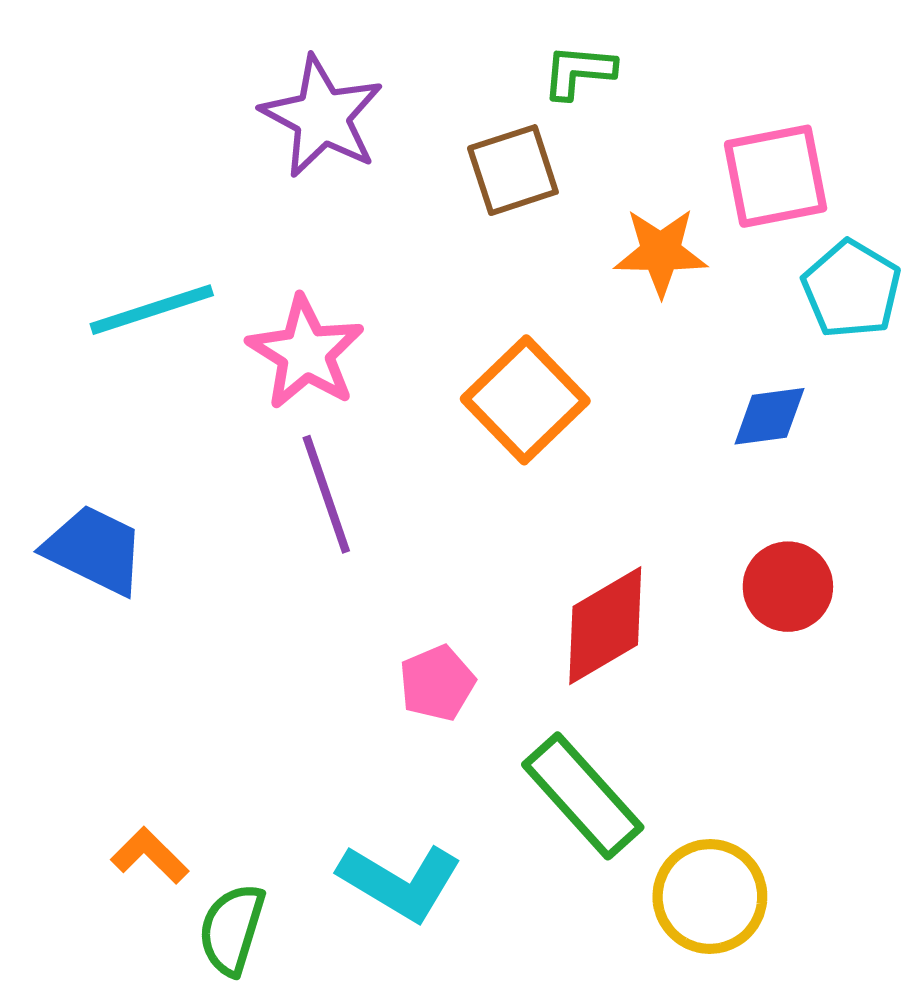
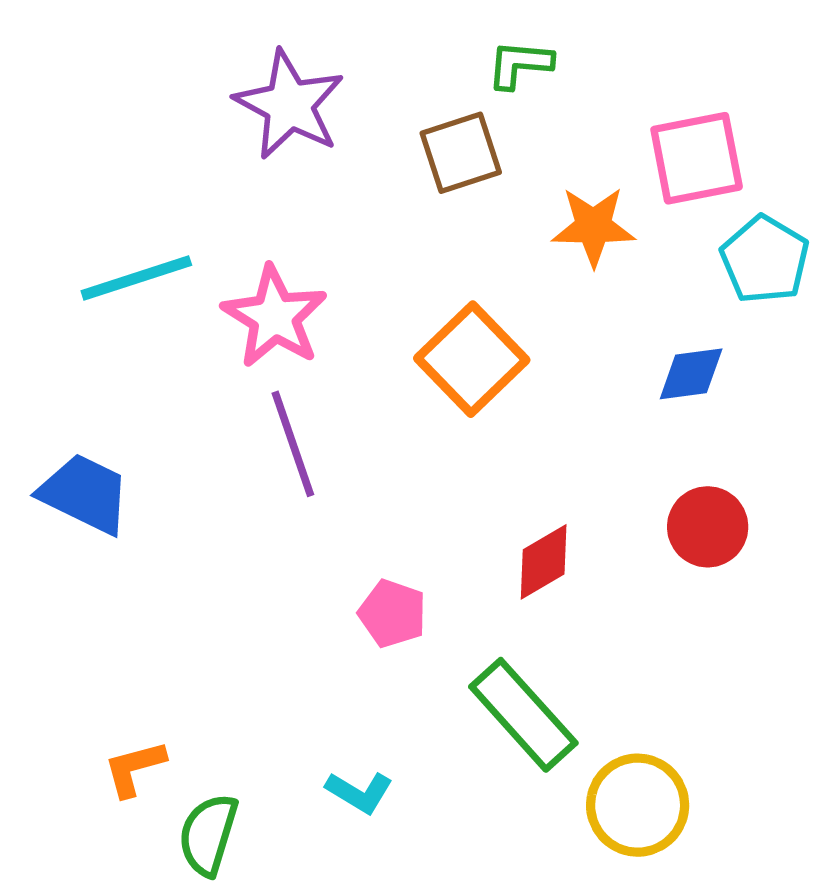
red diamond: (605, 626) -> (544, 562), size x0.7
pink pentagon: (437, 683) -> (392, 613), turned -30
orange L-shape: (150, 855) -> (134, 768), turned -60
cyan L-shape: (400, 882) -> (359, 792), size x0.6

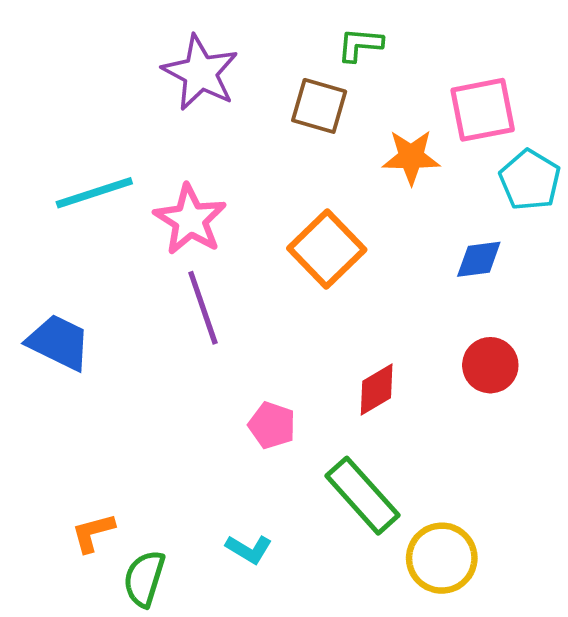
brown square: (461, 153) -> (319, 106), turned 34

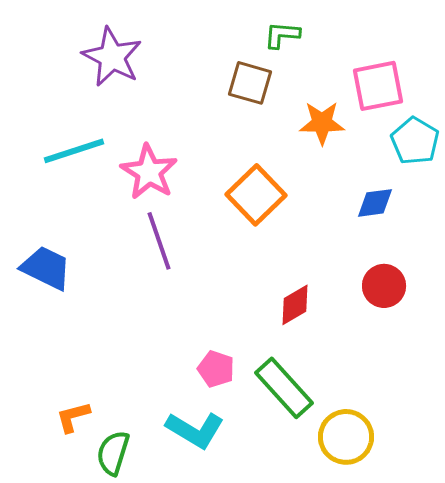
purple star: (200, 73) -> (112, 57), moved
pink pentagon: (272, 425) -> (216, 369), moved
cyan L-shape: (249, 549) -> (195, 430), size x1.6

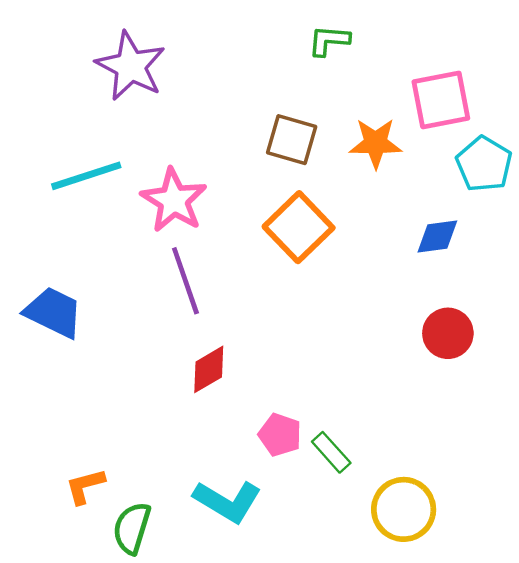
brown square: (250, 83) -> (292, 140), moved
red diamond: (295, 305) -> (209, 369), moved
pink pentagon: (216, 369) -> (280, 435), moved
green rectangle: (284, 388) -> (331, 452), size x0.6

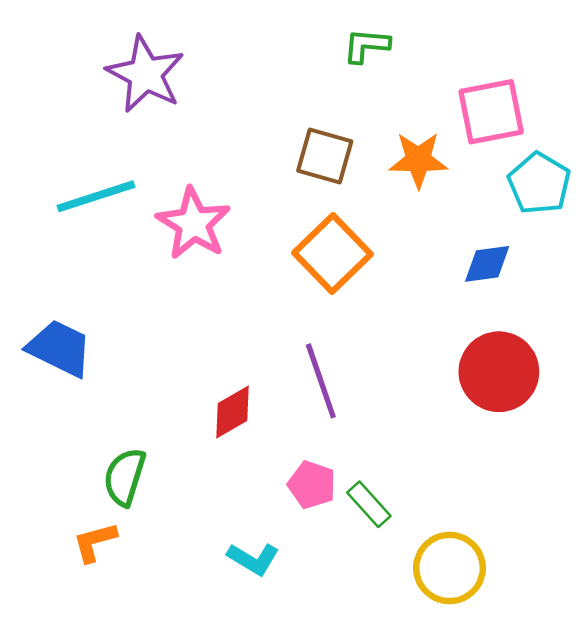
purple line: (185, 281) -> (321, 381), moved
red circle: (448, 333) -> (499, 372), size x1.4
cyan L-shape: (227, 501) -> (253, 559), size x0.7
green semicircle: (132, 528) -> (125, 477), moved

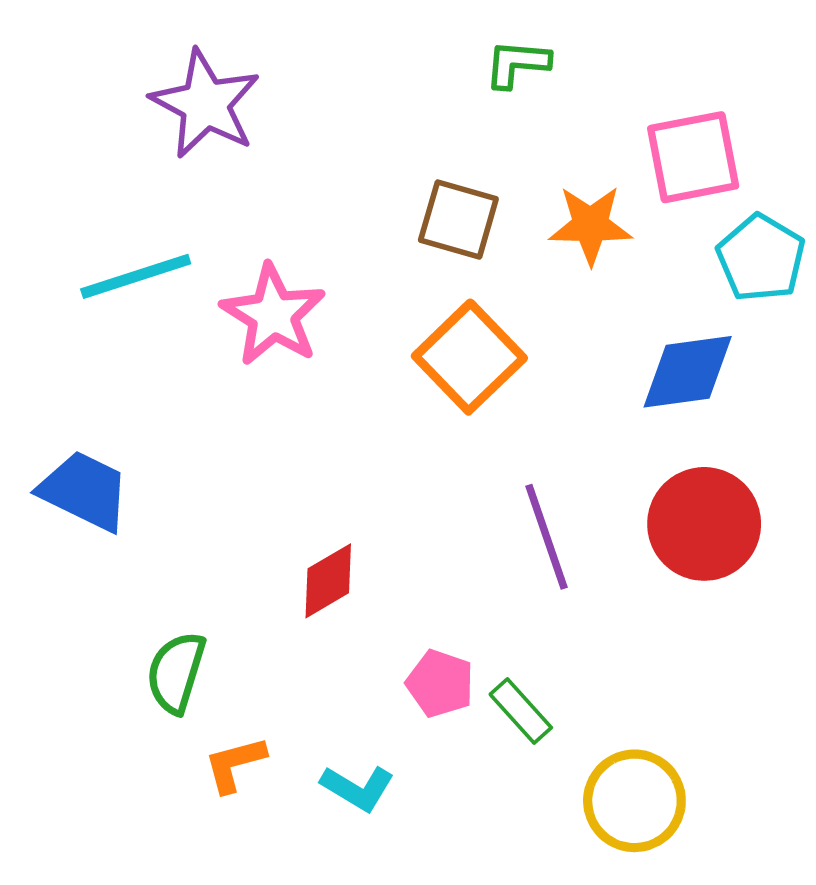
blue diamond: (487, 264) -> (688, 372), size x1.4
purple line: (321, 381) -> (546, 537), moved
orange L-shape: (95, 542) -> (235, 764), moved

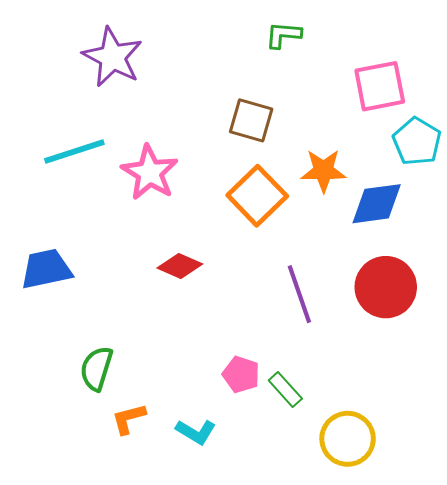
orange star: (590, 225) -> (323, 171), moved
blue trapezoid: (84, 491) -> (46, 269), turned -38
red diamond: (328, 581) -> (180, 266), moved, turned 54

